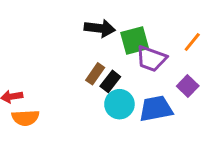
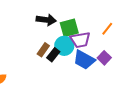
purple trapezoid: (151, 59) -> (80, 40), turned -30
cyan circle: (119, 104) -> (64, 46), moved
blue trapezoid: (156, 109) -> (84, 60), moved, turned -140

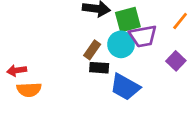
black rectangle: (53, 55) -> (99, 68), moved, turned 56
blue trapezoid: (84, 60) -> (125, 87), moved

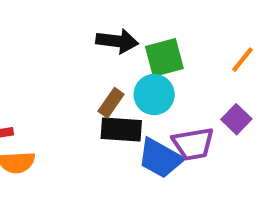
purple trapezoid: (143, 36) -> (193, 144), moved
black rectangle: (99, 68) -> (121, 129), size x1.4

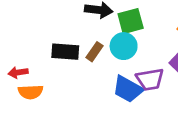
black rectangle: (121, 129) -> (65, 52), moved

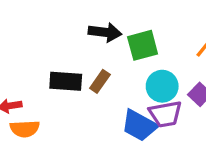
cyan circle: (124, 46) -> (162, 86), moved

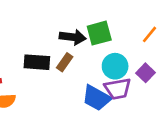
black arrow: (105, 32) -> (73, 37), moved

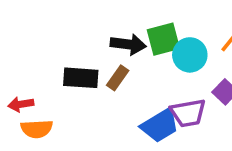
cyan circle: (115, 66) -> (190, 55), moved
blue trapezoid: (96, 98) -> (160, 125), turned -60

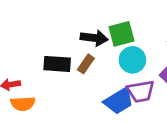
cyan circle: (190, 55) -> (132, 60), moved

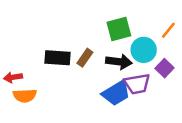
black arrow: (94, 38) -> (119, 62), moved
cyan circle: (132, 60) -> (144, 50), moved

